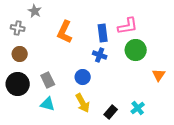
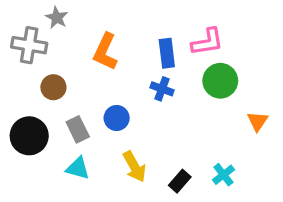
gray cross: (18, 28) -> (29, 45), size x1.5
brown circle: (20, 54) -> (53, 87), moved
blue circle: (83, 77) -> (117, 118), moved

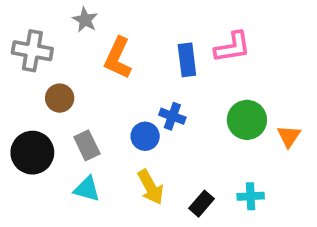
gray star: (57, 18) -> (85, 20), moved
green circle: (220, 81) -> (247, 120), moved
blue cross: (162, 89) -> (172, 116), moved
blue circle: (117, 118) -> (145, 136), moved
cyan cross: (224, 175) -> (251, 196), turned 35

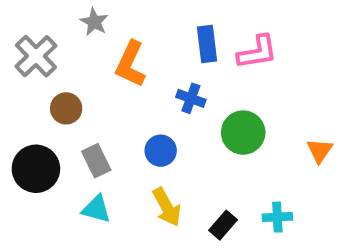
gray cross: (32, 51) -> (36, 56), turned 36
blue rectangle: (187, 60) -> (207, 44), moved
blue cross: (172, 116) -> (191, 98), moved
green circle: (247, 120) -> (243, 133), moved

